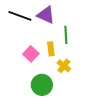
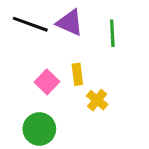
green line: (66, 35) -> (112, 33), moved
green circle: (42, 85) -> (39, 129), moved

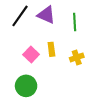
black line: (30, 24) -> (20, 16), turned -75
yellow cross: (97, 100) -> (77, 57), moved, turned 32

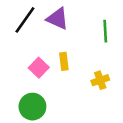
green line: (75, 22) -> (105, 31), moved
yellow cross: (77, 57) -> (100, 80), moved

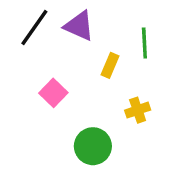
yellow rectangle: (64, 61) -> (110, 65), moved, turned 30
green circle: (32, 107) -> (93, 146), moved

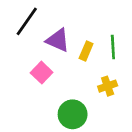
purple triangle: (79, 26) -> (58, 40), moved
green line: (144, 43) -> (113, 47), moved

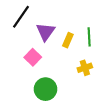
purple triangle: (58, 40) -> (45, 32), turned 42
green circle: (73, 114) -> (45, 89), moved

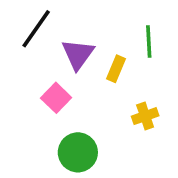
green line: (89, 37) -> (149, 42), moved

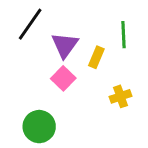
pink square: (56, 98) -> (63, 78), moved
green circle: (78, 152) -> (39, 127), moved

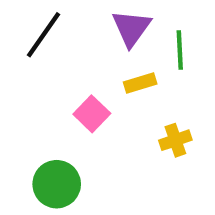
purple triangle: (65, 45) -> (131, 28), moved
yellow rectangle: (96, 57) -> (140, 83), turned 50

